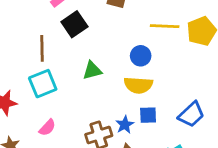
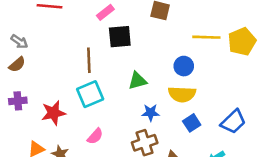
black square: (74, 24) -> (120, 37), turned 30
blue square: (148, 115) -> (192, 123), turned -30
blue star: (125, 125) -> (151, 113), moved, turned 30

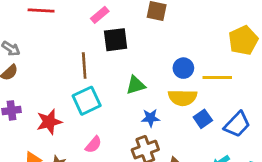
yellow line: (206, 37) -> (217, 78), moved
blue square: (192, 123) -> (203, 119), moved

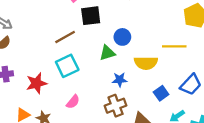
brown line: (84, 65) -> (65, 37), turned 65
blue circle: (183, 68) -> (122, 37), moved
blue square: (203, 119) -> (161, 93), moved

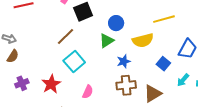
brown cross: (116, 106) -> (126, 85), turned 30

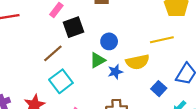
blue star: (124, 61) -> (115, 72), moved

